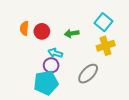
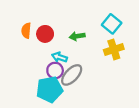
gray ellipse: (88, 74) -> (72, 75), moved

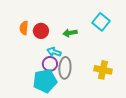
yellow cross: (114, 49) -> (103, 70), moved, turned 30
gray ellipse: (72, 75) -> (65, 68), turned -40

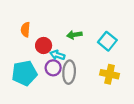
cyan square: (101, 22) -> (107, 41), moved
red circle: (41, 31) -> (44, 45), moved
cyan pentagon: (45, 81) -> (24, 73), moved

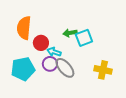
orange semicircle: (25, 30) -> (24, 28), size x1.6
cyan square: (107, 41) -> (84, 38), moved, turned 30
gray ellipse: (69, 72) -> (65, 68), turned -45

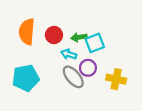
red circle: (41, 43) -> (54, 35), moved
cyan arrow: (54, 52) -> (69, 54), moved
purple circle: (50, 64) -> (88, 68), moved

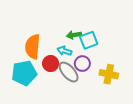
orange semicircle: (27, 32) -> (33, 47), moved
red circle: (54, 35) -> (51, 64), moved

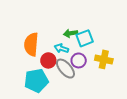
cyan pentagon: (24, 73) -> (36, 81), moved
yellow cross: (109, 74) -> (104, 59), moved

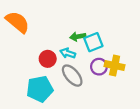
orange semicircle: (31, 44) -> (18, 22), moved, turned 125
red circle: (48, 60) -> (48, 59), moved
purple circle: (79, 60) -> (99, 67), moved

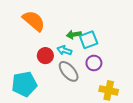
orange semicircle: (18, 22) -> (34, 21), moved
yellow cross: (115, 66) -> (109, 90), moved
cyan pentagon: (40, 89) -> (24, 84), moved

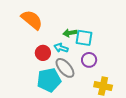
cyan square: (89, 40) -> (84, 38), turned 30
cyan pentagon: (24, 84) -> (49, 80), moved

